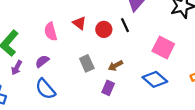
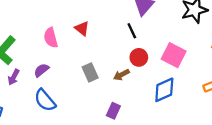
red circle: (104, 29) -> (139, 57), moved
blue diamond: (155, 79) -> (164, 90), turned -65
purple rectangle: (108, 88) -> (113, 111), moved

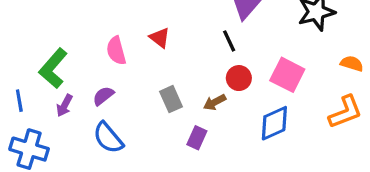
purple rectangle: (113, 111) -> (197, 138), moved

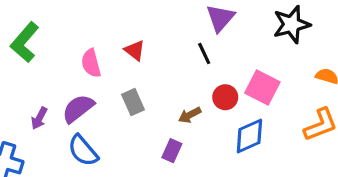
green L-shape: (53, 68) -> (25, 42), moved
red circle: (239, 78) -> (225, 97), moved
purple semicircle: (103, 96) -> (78, 109), size x1.5
gray rectangle: (171, 99) -> (133, 102), moved

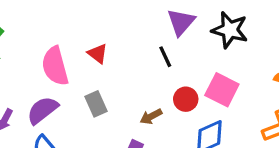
black star: (292, 24) -> (230, 30), moved, turned 30
pink semicircle: (91, 63) -> (55, 66), size x1.4

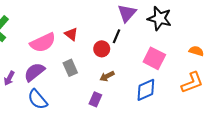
black line: (165, 57) -> (116, 36), turned 48
pink semicircle: (55, 66) -> (43, 43), turned -100
red circle: (186, 99) -> (102, 49), moved

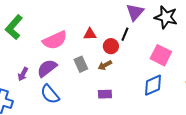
red triangle: (71, 34) -> (90, 34), moved, turned -40
brown arrow: (107, 76) -> (105, 65), moved
purple rectangle: (95, 99) -> (105, 94), turned 64

